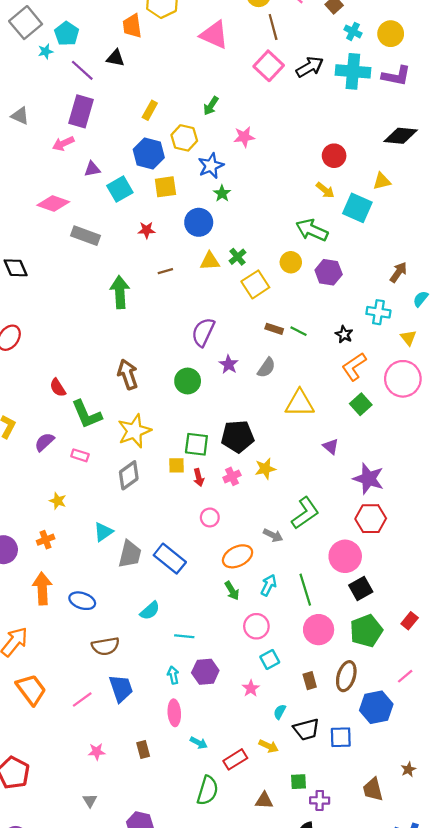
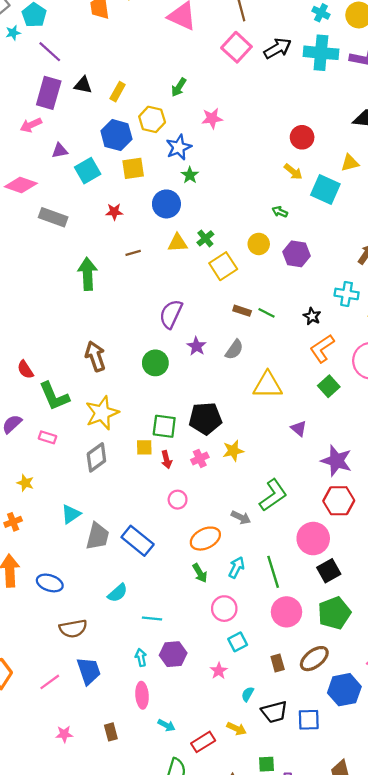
black triangle: (115, 58) -> (83, 85), moved
green arrow: (312, 230) -> (280, 212), size x0.5
brown ellipse: (346, 676) -> (314, 659), turned 36

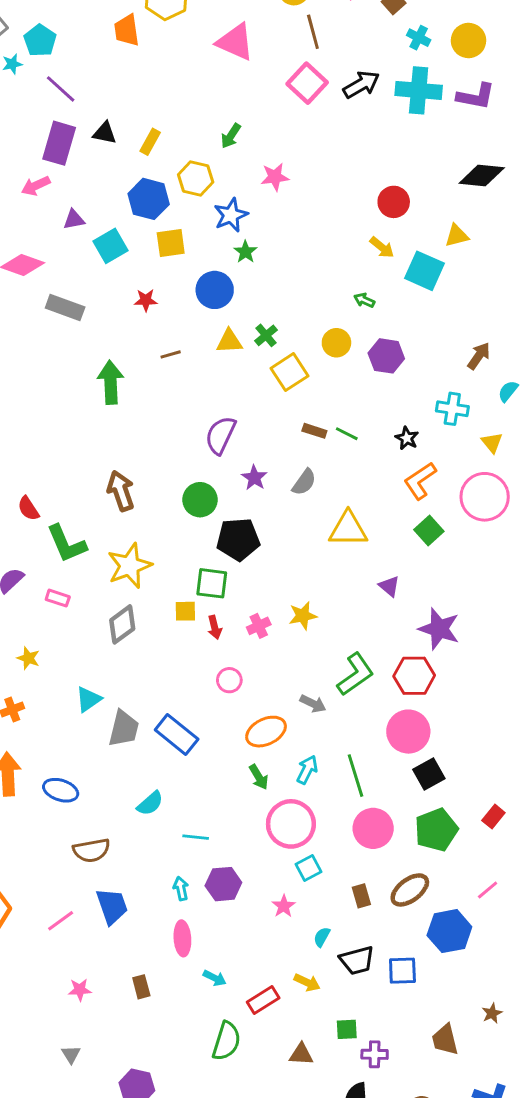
black pentagon: (205, 418) -> (238, 539), moved
red hexagon: (339, 501) -> (414, 676), moved
pink circle: (224, 609) -> (291, 824), size x1.4

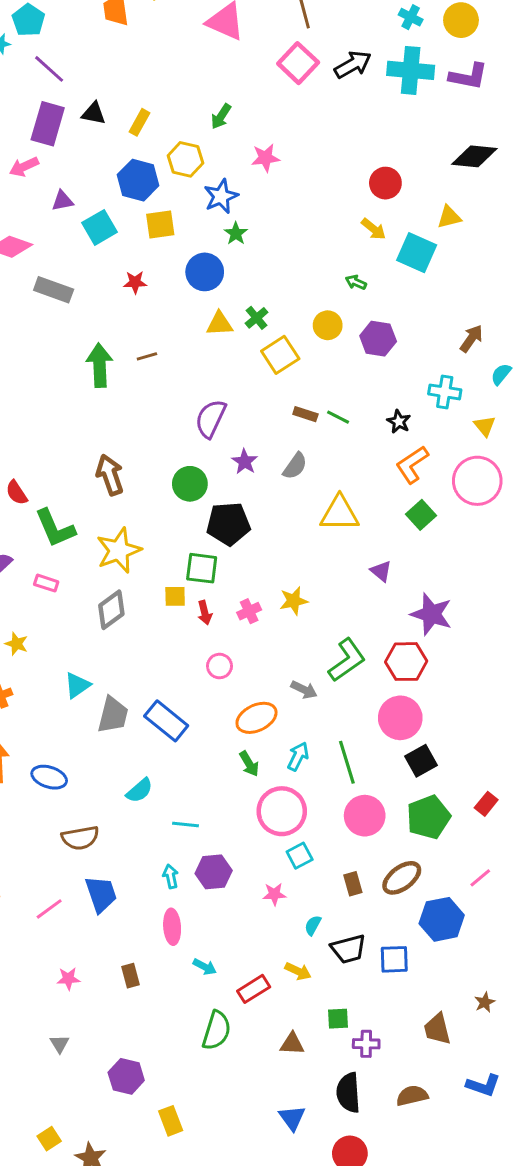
brown line: (171, 354) -> (147, 356), moved
pink star: (284, 906) -> (274, 894), turned 30

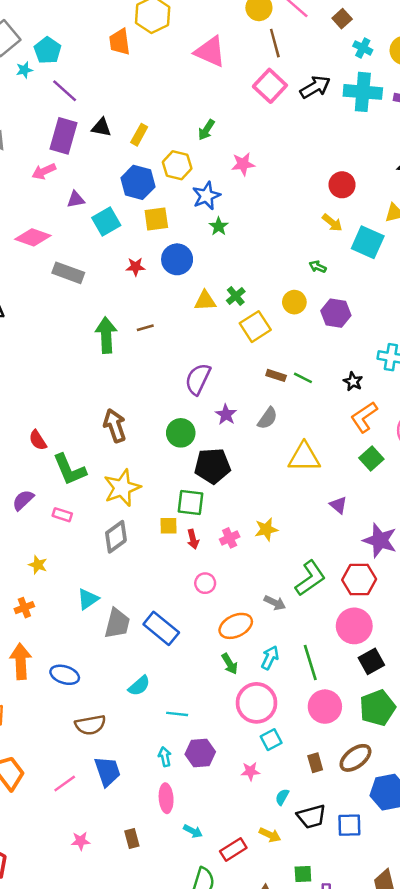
blue circle: (205, 272) -> (177, 259), moved

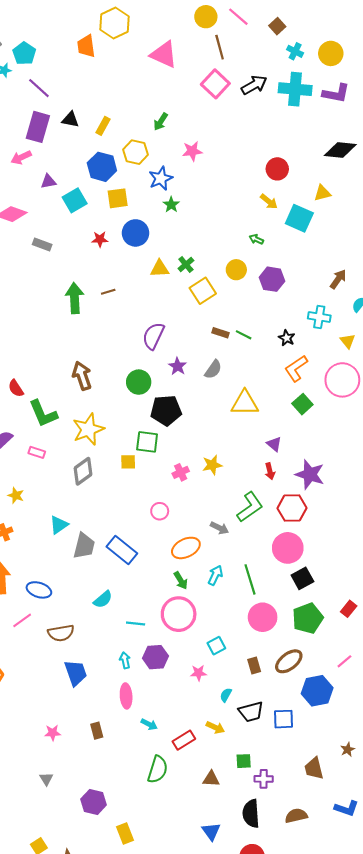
gray rectangle: (68, 273) -> (42, 245), size x0.7
red arrow: (193, 539) -> (270, 471), moved
pink circle: (256, 703) -> (179, 614), moved
pink line: (65, 784) -> (22, 620), moved

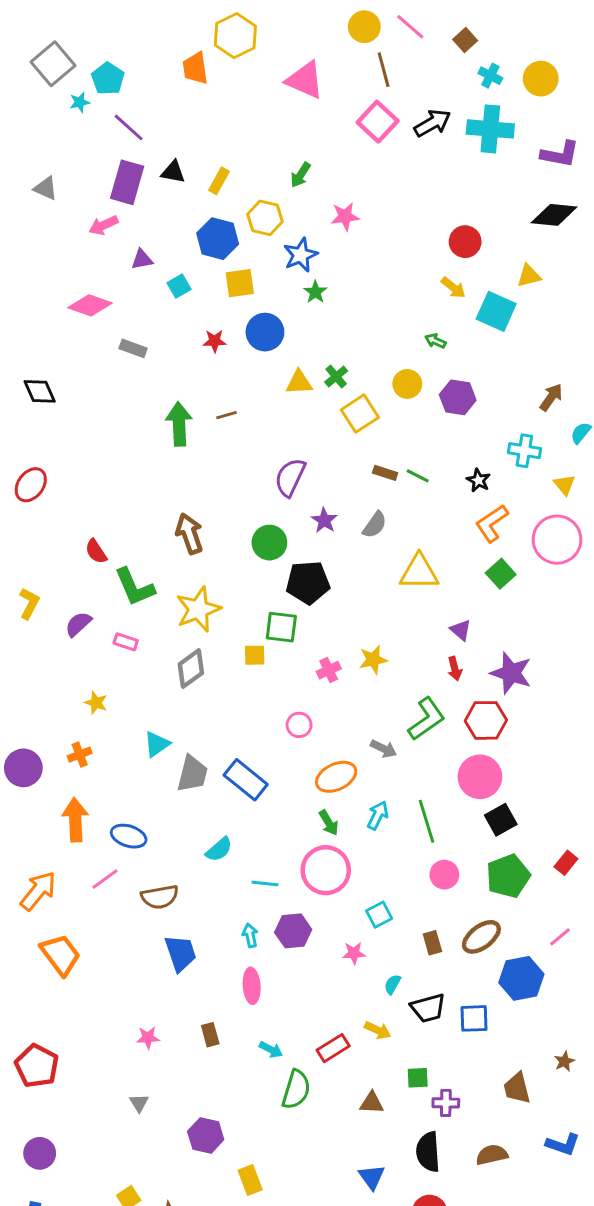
purple L-shape: (336, 93) -> (560, 154), moved
cyan square: (75, 200) -> (179, 286), size x0.7
pink circle: (263, 617) -> (444, 875), size x0.7
cyan arrow: (149, 724) -> (271, 1050), moved

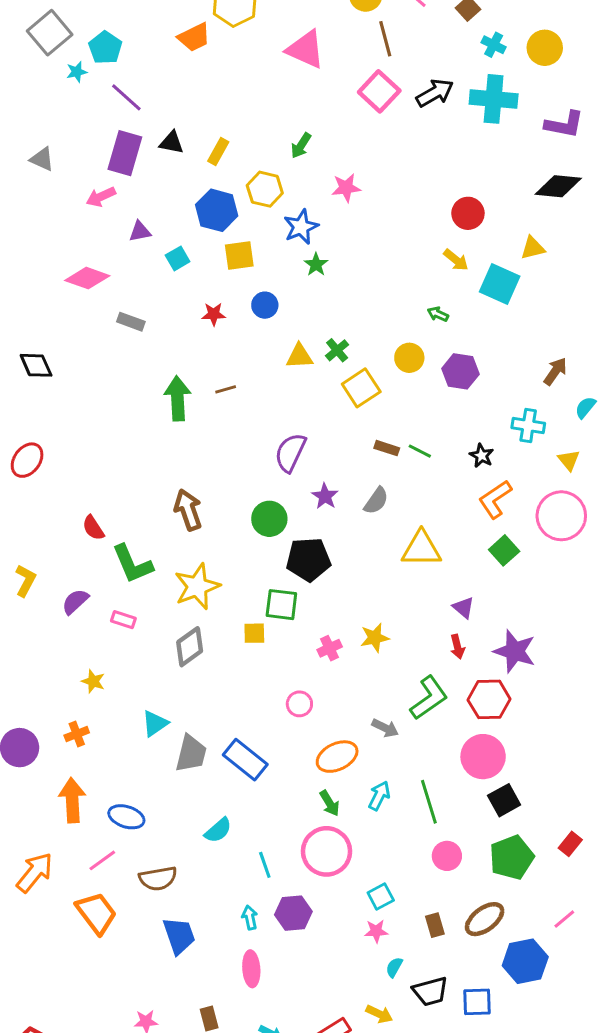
orange trapezoid: (195, 68) -> (194, 37), turned -108
blue circle: (265, 332) -> (265, 305), size x0.7
cyan line: (265, 884) -> (265, 865), turned 65
pink star: (354, 953) -> (376, 931), moved
orange trapezoid: (60, 955) -> (96, 913), moved

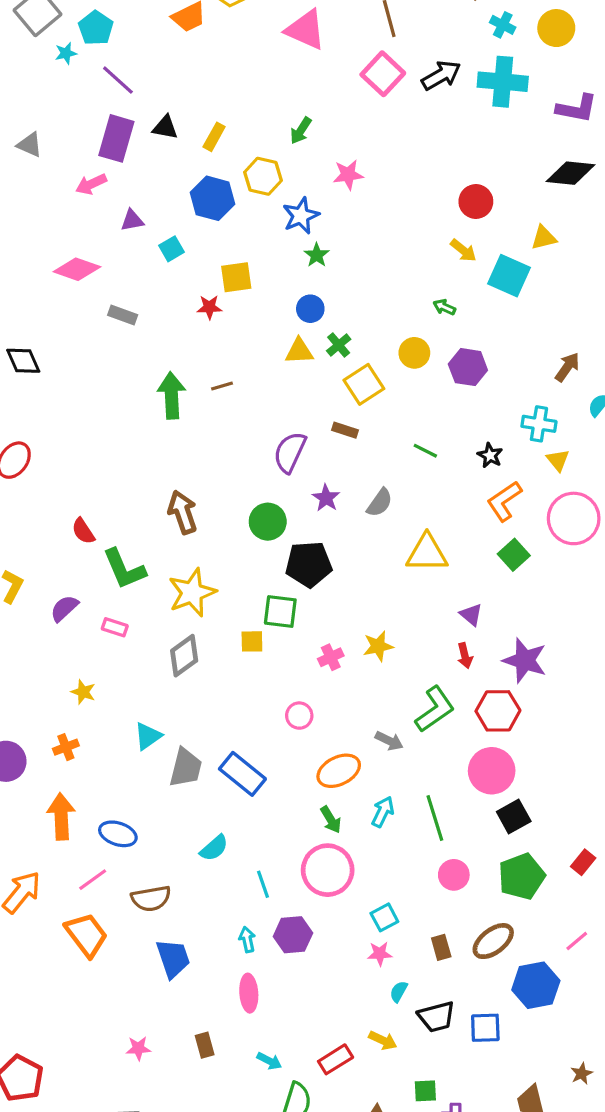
yellow square: (239, 255) -> (236, 277), moved
blue circle: (265, 305) -> (310, 309), moved
brown rectangle: (387, 448) -> (345, 430), moved
yellow triangle: (569, 460) -> (558, 460), moved

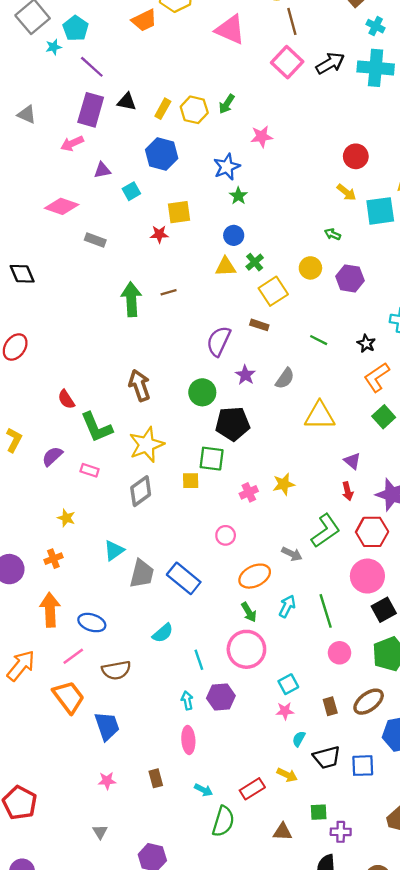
yellow hexagon: (263, 176) -> (194, 110), moved
cyan square: (509, 276) -> (380, 211), turned -32
blue trapezoid: (173, 958) -> (107, 726), moved

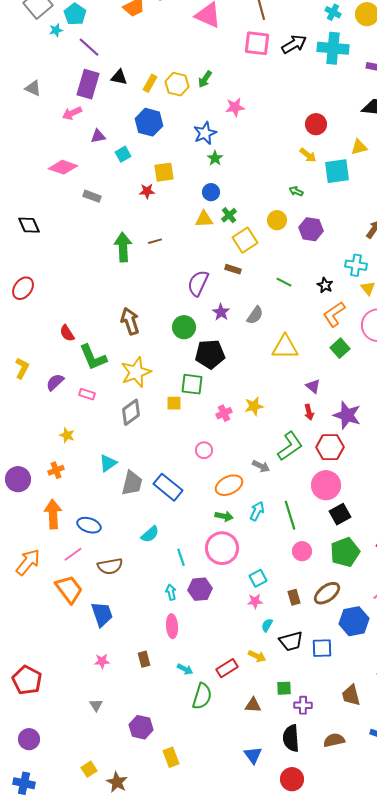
pink square: (287, 62) -> (257, 43), turned -36
green arrow: (249, 612) -> (224, 516), turned -48

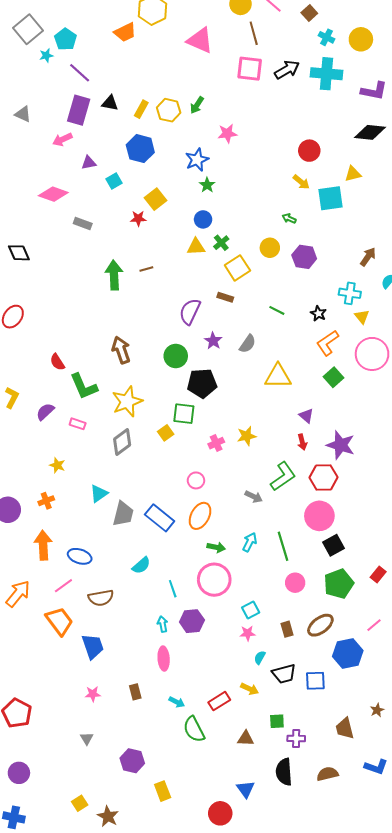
yellow square: (164, 172) -> (155, 199), turned -30
yellow square: (174, 403) -> (166, 433), turned -35
orange ellipse: (229, 485) -> (200, 516), moved, turned -36
green semicircle: (202, 696) -> (194, 729), turned 136
red circle: (292, 779) -> (220, 813), moved

